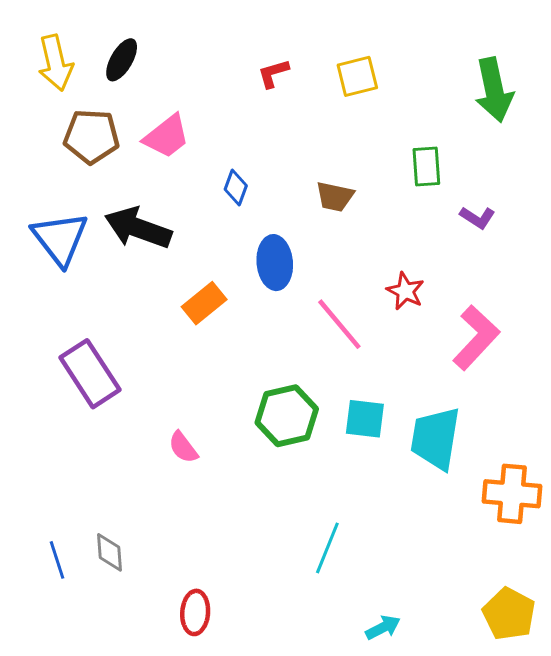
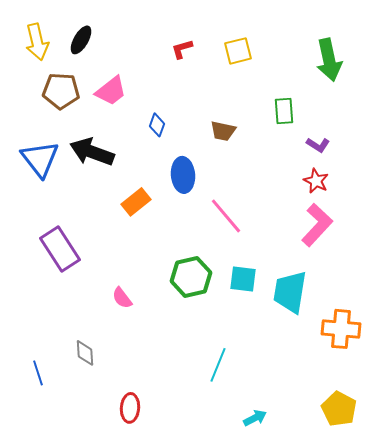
red star: (405, 291) -> (316, 181), moved
gray diamond: (110, 552) -> (85, 353), moved

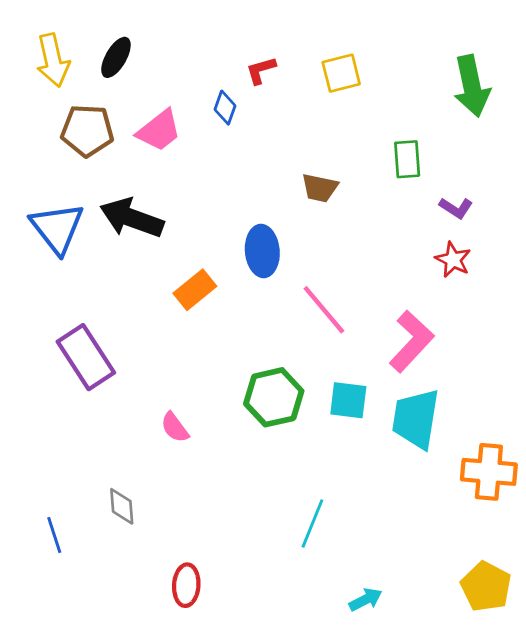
blue diamond: (157, 125) -> (225, 108), moved
pink L-shape: (317, 225) -> (411, 341), moved

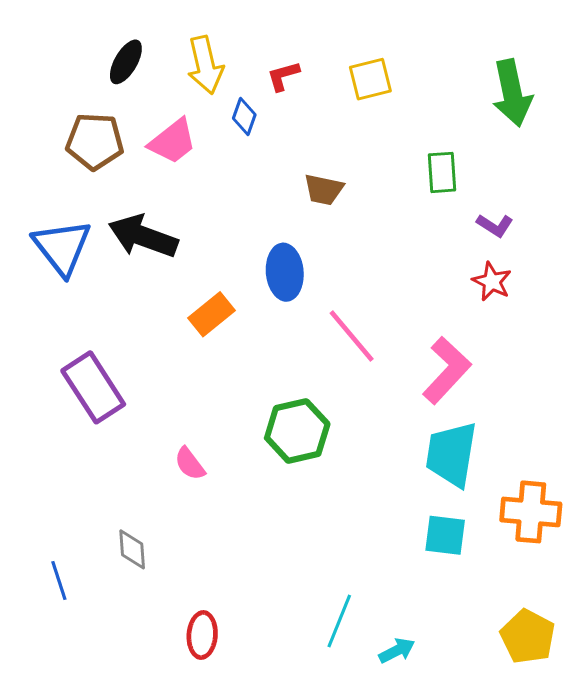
yellow arrow: (53, 60) -> (205, 65), moved
brown trapezoid: (320, 188) -> (324, 190), moved
cyan square: (348, 400) -> (445, 535), moved
cyan line: (312, 524) -> (339, 621), moved

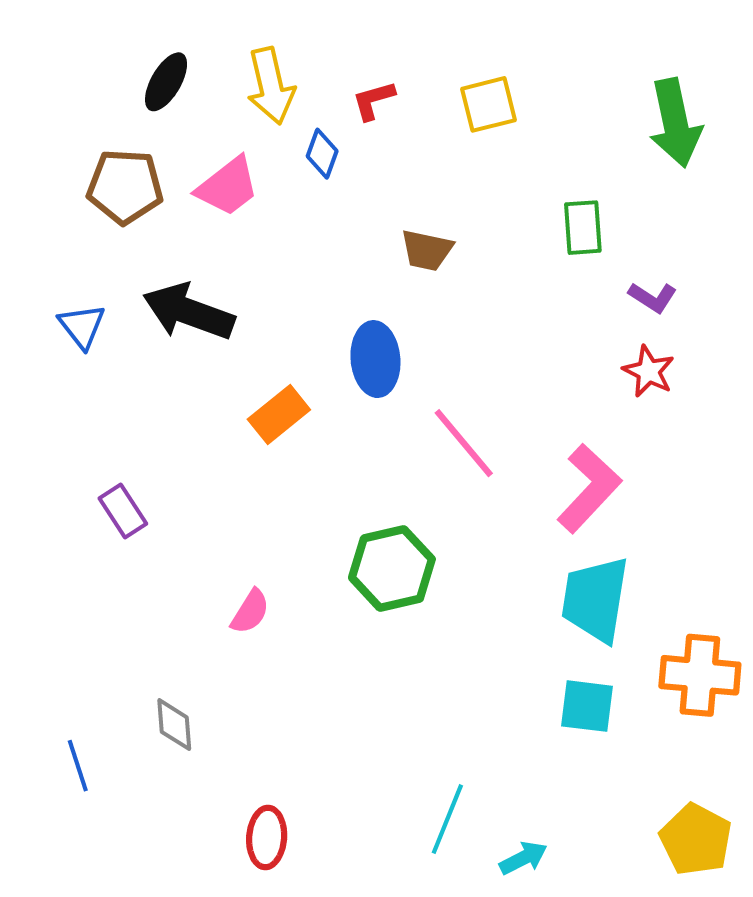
blue triangle: (62, 247) -> (82, 326), size x0.6
purple rectangle: (93, 387) -> (123, 511), size x0.6
pink semicircle: (190, 464) -> (250, 612), turned -111

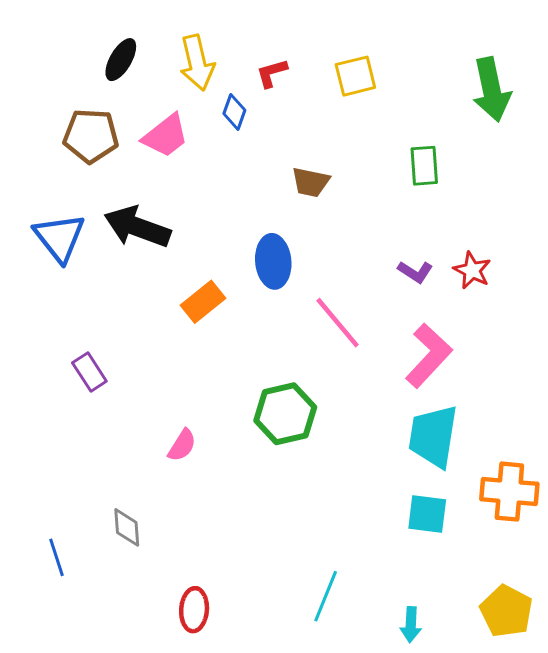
purple L-shape: (653, 297) -> (415, 272), moved
blue triangle: (82, 326) -> (60, 237), size x1.5
cyan arrow: (523, 858) -> (411, 625), moved, turned 120

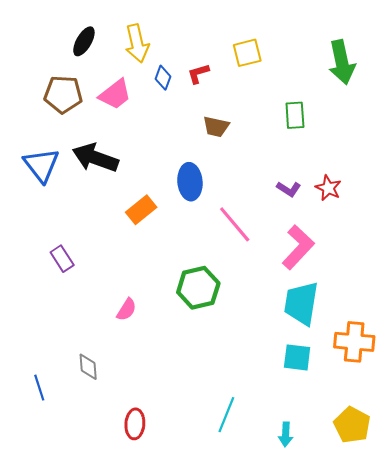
red L-shape: (272, 73) -> (198, 74), moved

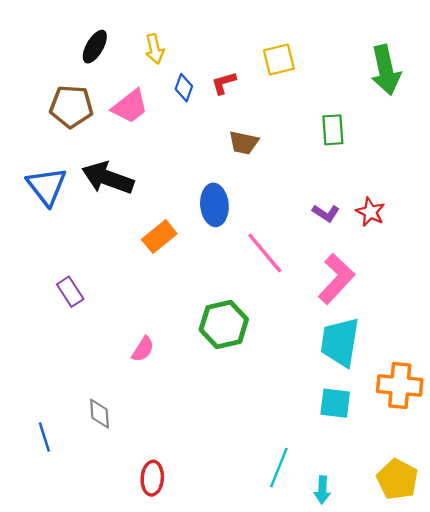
yellow arrow: (137, 43) -> (155, 49), size x0.7
cyan line: (226, 415) -> (279, 468), moved

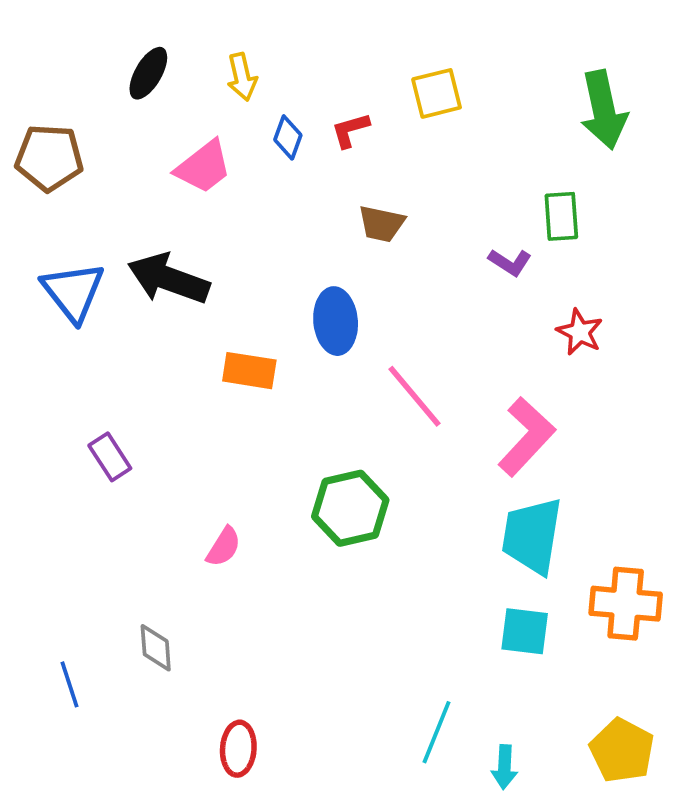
brown pentagon: (71, 106) -> (49, 158), moved
green rectangle: (333, 130) -> (561, 216), moved
purple L-shape: (326, 213) -> (510, 262), moved
orange rectangle: (159, 237) -> (249, 371), turned 48

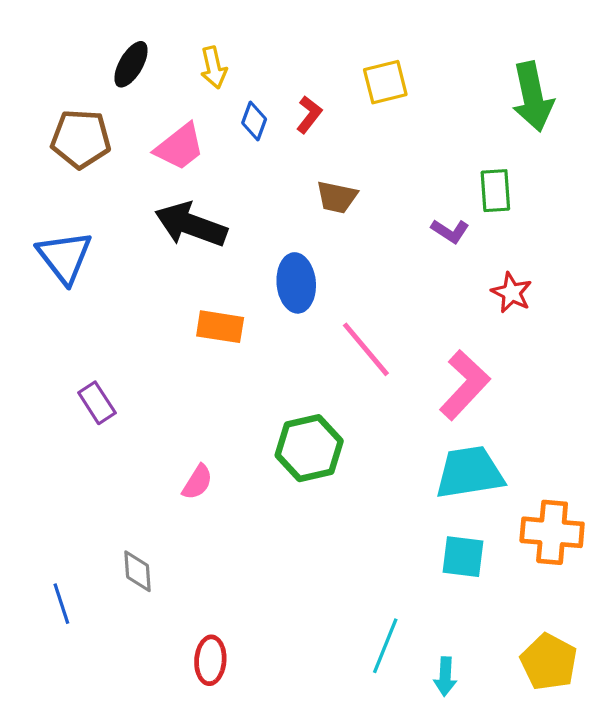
red L-shape: (350, 130) -> (309, 115), turned 144
brown pentagon: (49, 158) -> (81, 139), moved
black arrow: (169, 279) -> (191, 225), moved
cyan trapezoid: (532, 536) -> (469, 472), turned 72

